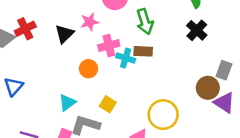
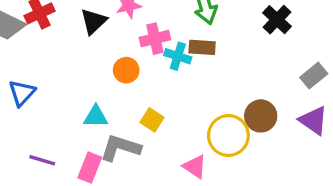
gray rectangle: (224, 70) -> (314, 76), turned 30
brown circle: (208, 88) -> (261, 116), moved
cyan triangle: (67, 103) -> (96, 117), turned 36

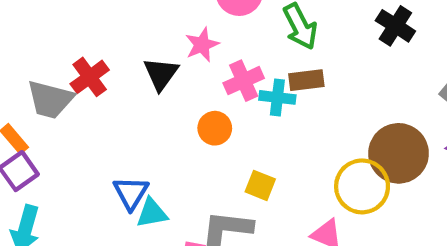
blue triangle: (22, 93) -> (131, 193), moved
brown circle: (261, 116) -> (399, 153), size x1.4
cyan triangle: (96, 117) -> (152, 213), moved

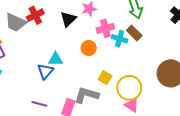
brown rectangle: (306, 80) -> (134, 33), turned 42
yellow circle: (362, 186) -> (129, 88), moved
cyan triangle: (152, 213) -> (56, 59), moved

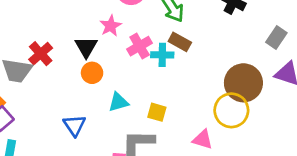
orange circle: (89, 48) -> (92, 73), moved
cyan triangle: (56, 59) -> (118, 102), moved
yellow circle: (129, 88) -> (231, 110), moved

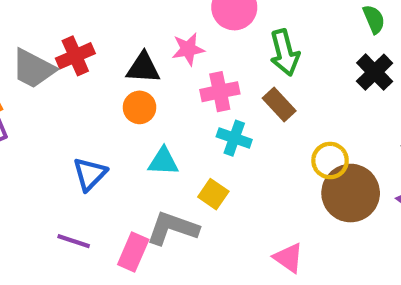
black triangle: (86, 47) -> (143, 68), turned 45
cyan cross: (162, 55) -> (234, 138), moved
yellow circle: (231, 110) -> (330, 161), moved, size x0.7
pink triangle: (203, 139) -> (288, 258), moved

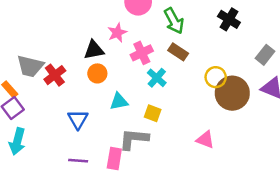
red cross: (75, 56) -> (55, 75), moved
cyan cross: (234, 138) -> (157, 78), turned 36

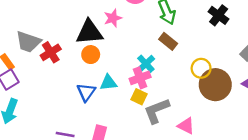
black triangle: (94, 50) -> (89, 32), size x1.4
pink cross: (142, 53) -> (140, 78), moved
blue triangle: (78, 119) -> (86, 92), moved
gray L-shape: (134, 139) -> (157, 111), moved, turned -32

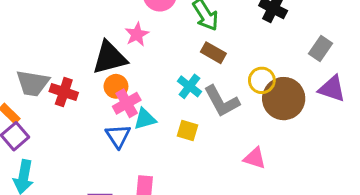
red cross: (51, 52) -> (64, 92), turned -30
pink cross: (140, 78) -> (127, 103), moved
gray L-shape: (157, 111) -> (222, 101), moved, turned -88

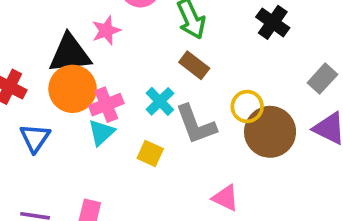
orange circle: (116, 86) -> (73, 89), size x1.6
pink cross: (127, 103) -> (106, 105), moved
cyan triangle: (145, 119) -> (101, 133), turned -35
blue triangle: (118, 136) -> (35, 138), moved

